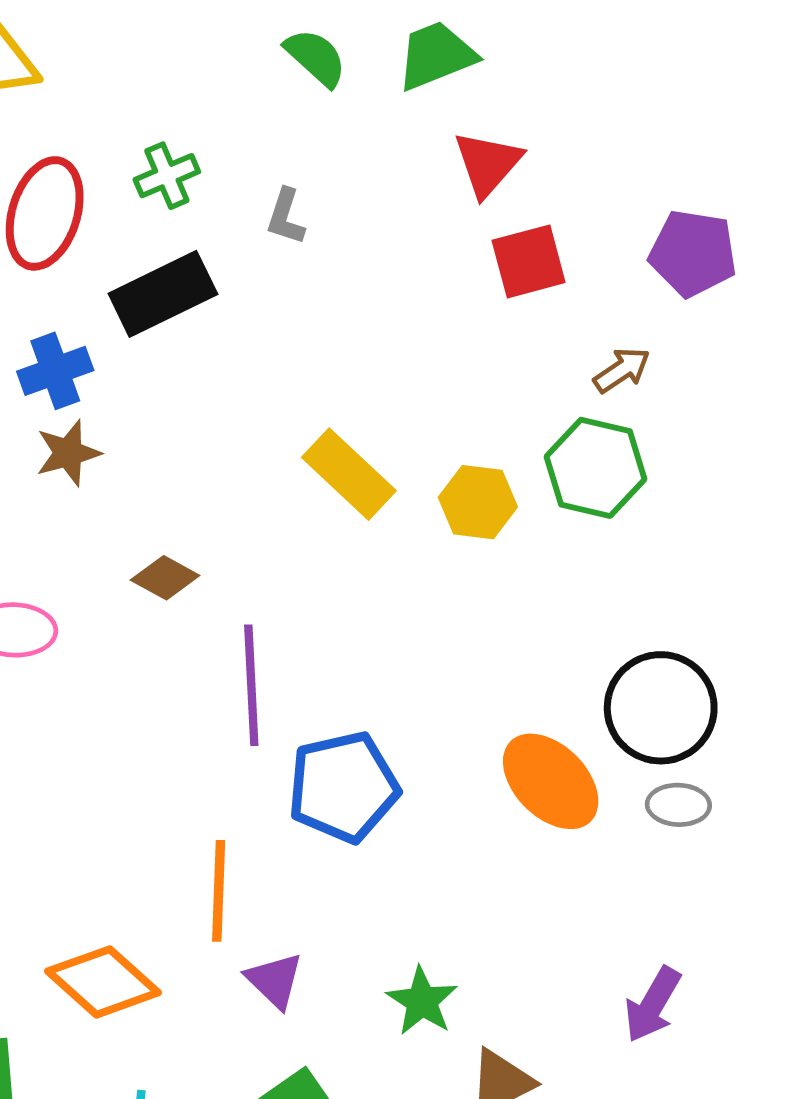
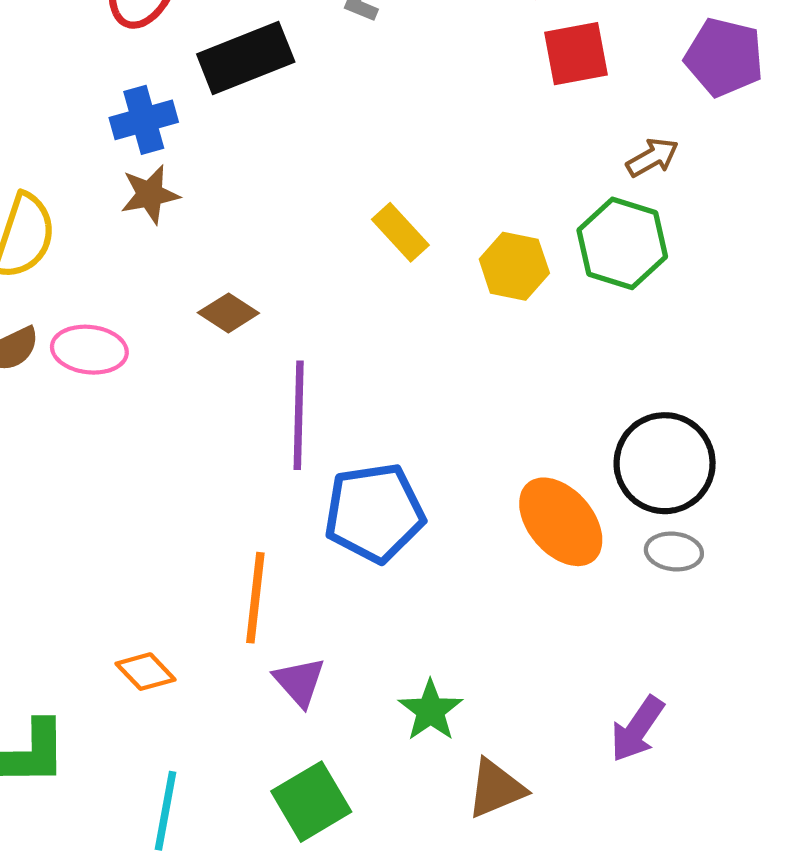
yellow rectangle: (349, 474) -> (400, 232), size x0.7
orange diamond: (103, 982) -> (145, 672), size x0.6

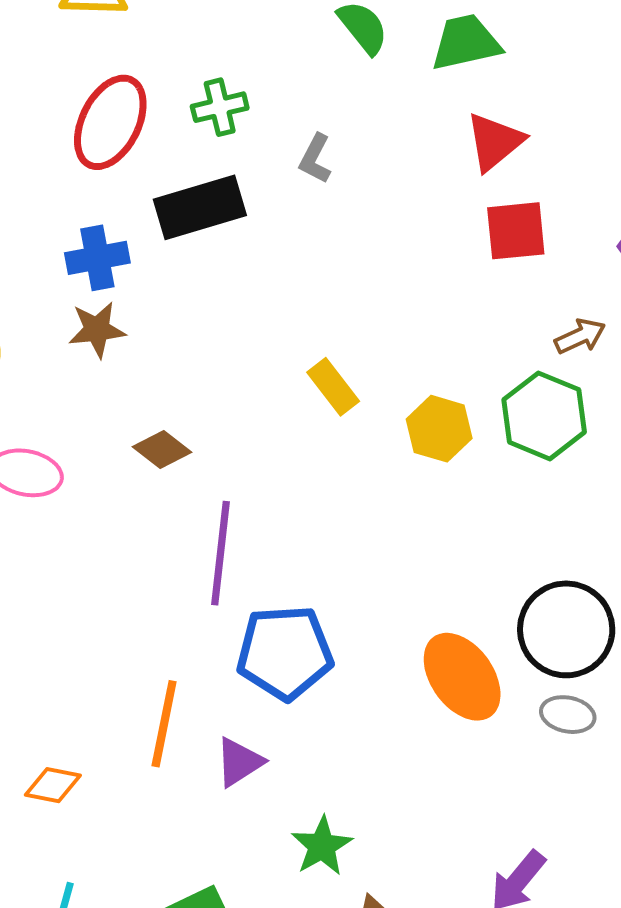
orange diamond: (145, 672) -> (53, 785), turned -40
purple triangle: (299, 682) -> (239, 762), moved, turned 34

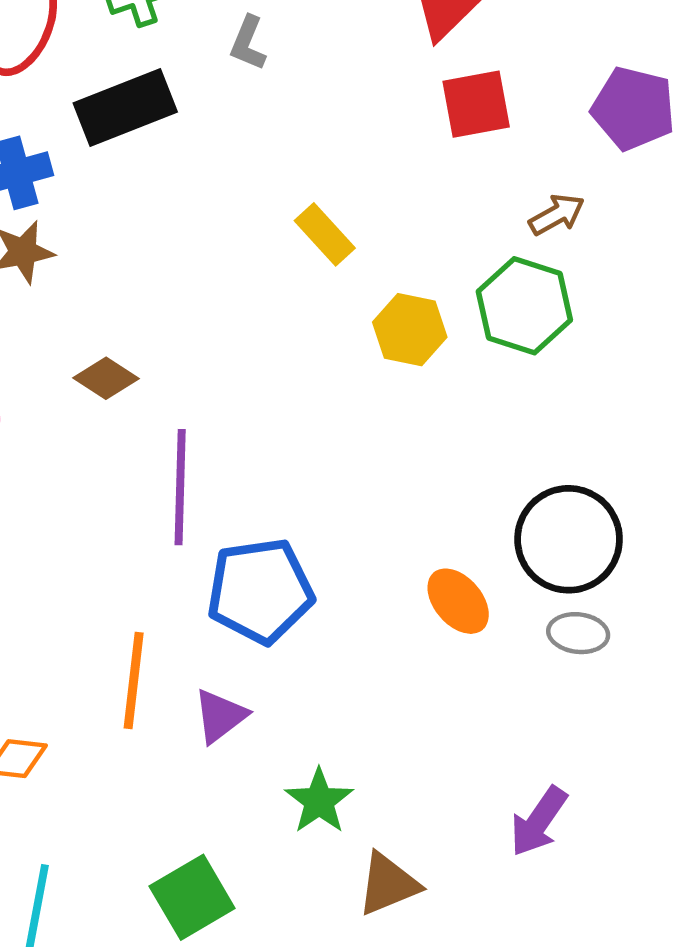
yellow rectangle: (333, 387) -> (325, 234), moved
orange ellipse: (462, 677) -> (458, 601), size x0.7

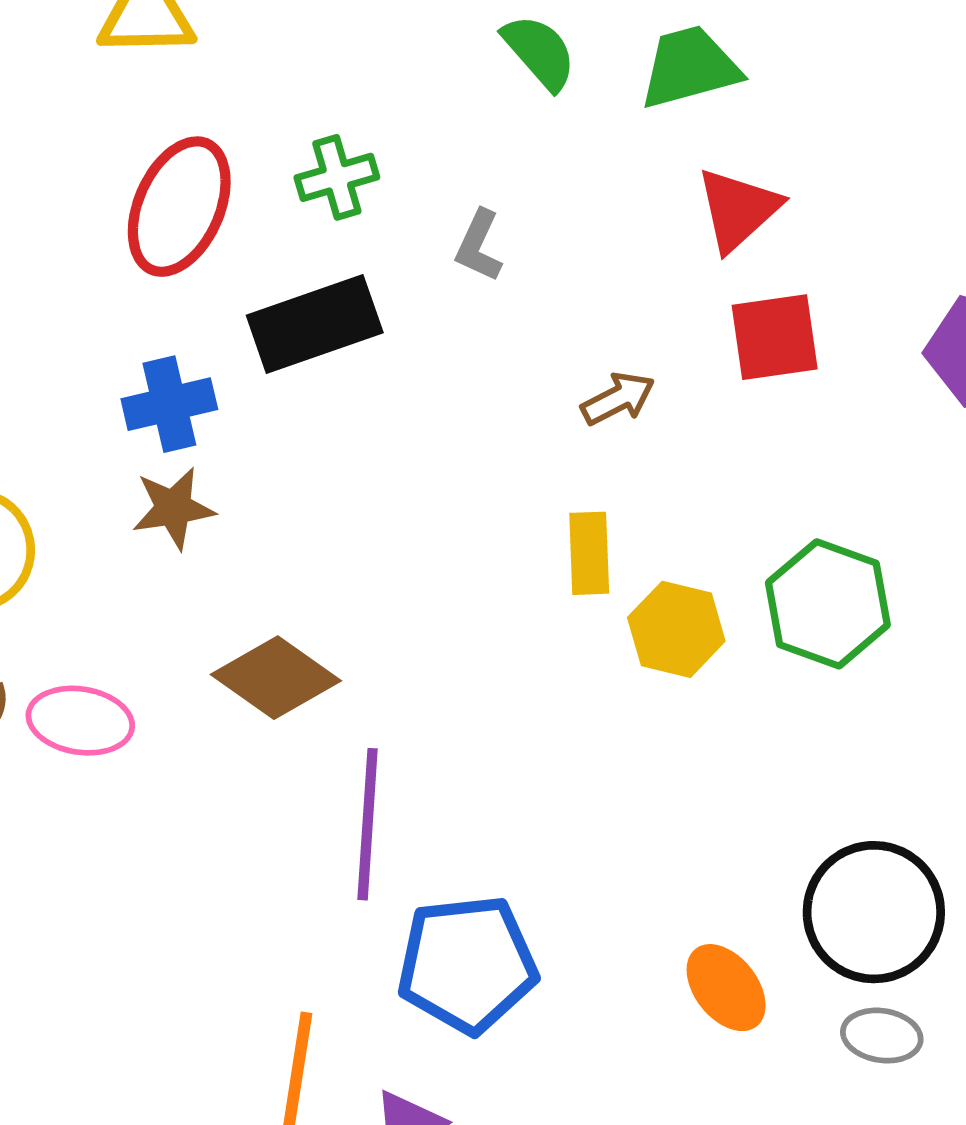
brown arrow: (557, 215) -> (618, 399), moved
yellow rectangle: (325, 234) -> (589, 553), moved, turned 38
brown diamond: (106, 378) -> (276, 678), size x1.5

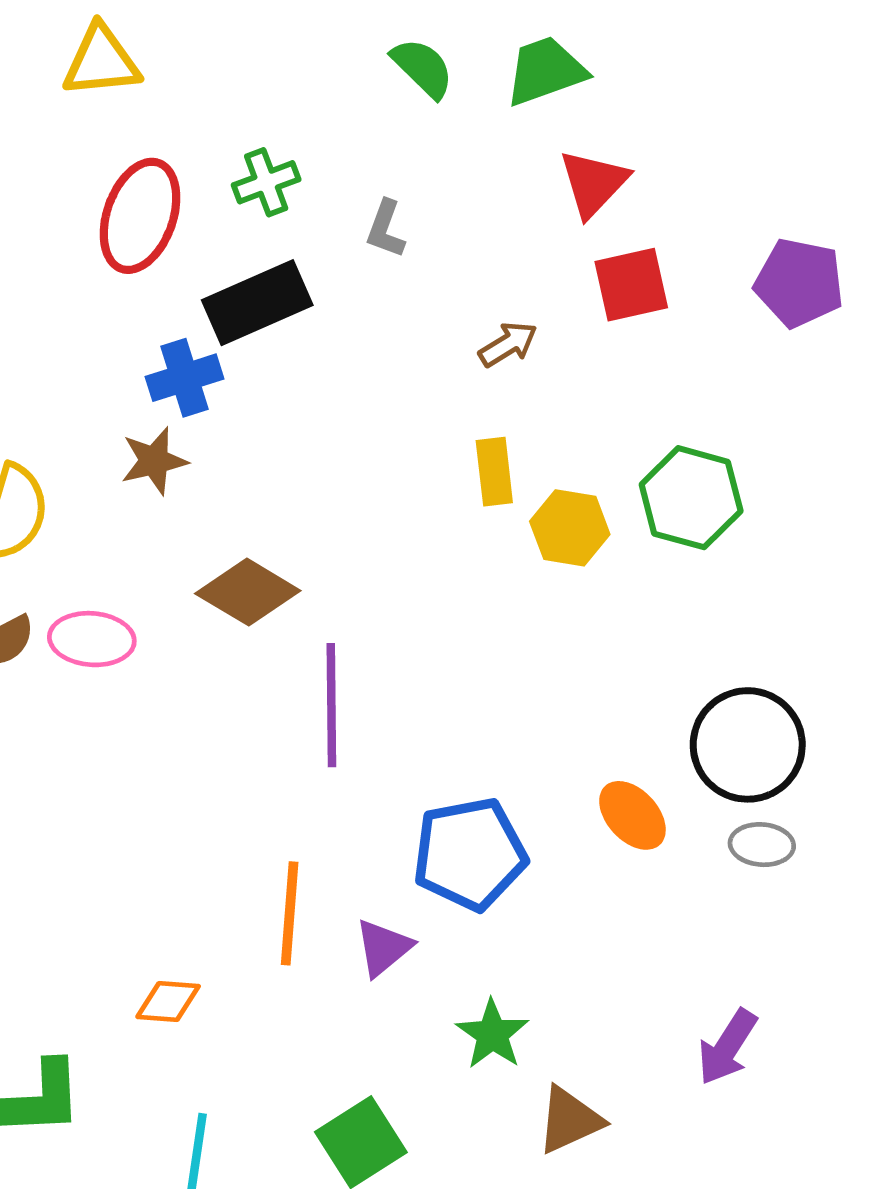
blue cross: (169, 404) -> (185, 378), moved
blue pentagon: (467, 964) -> (470, 854), moved

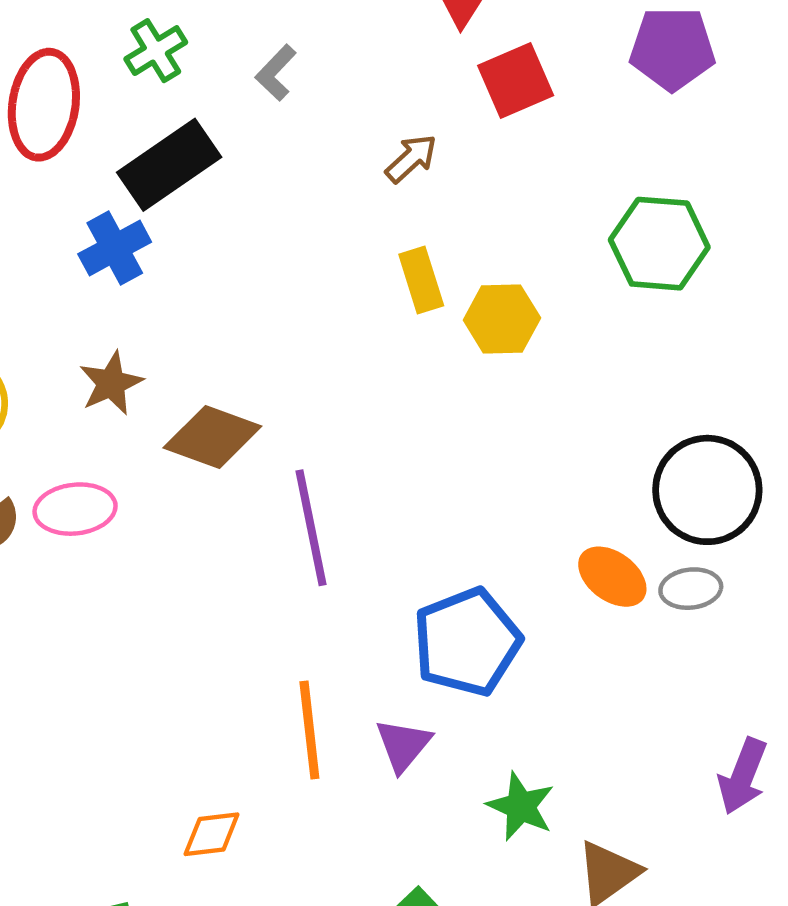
gray L-shape: (386, 229) -> (276, 73), turned 34
brown star: (154, 461) -> (111, 383), moved
green hexagon: (691, 498) -> (659, 244), moved
gray ellipse: (762, 845) -> (691, 589), moved

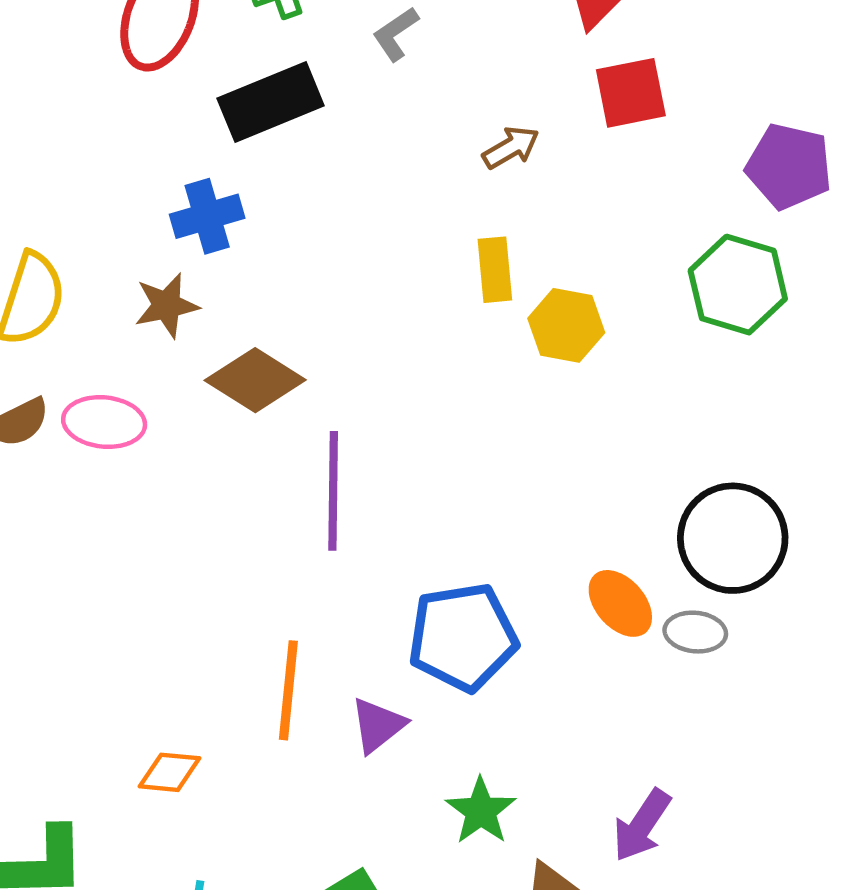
purple pentagon: (672, 49) -> (789, 166), moved
blue cross: (115, 248) -> (207, 216), moved
purple arrow: (743, 776) -> (642, 825), moved

